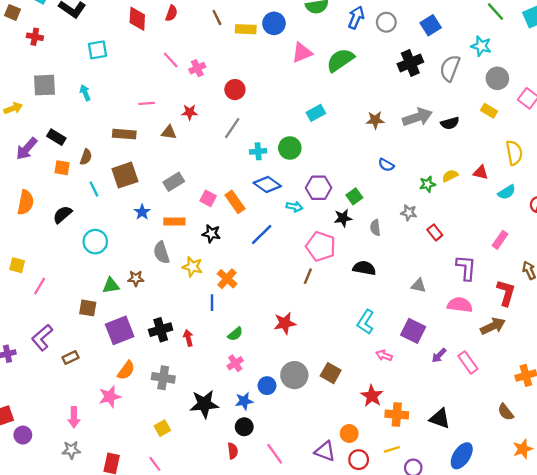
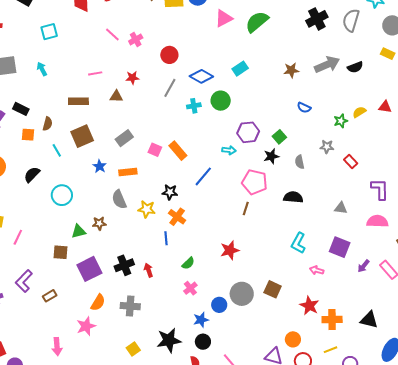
blue diamond: (267, 184) -> (201, 76), moved
black star: (211, 234) -> (170, 192), moved
black star: (204, 404) -> (169, 340), moved

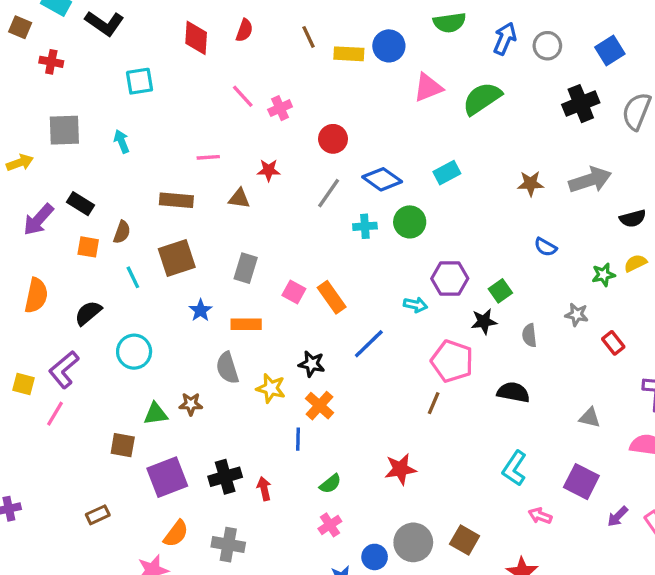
black semicircle: (355, 67) -> (633, 218), moved
gray rectangle: (124, 138) -> (246, 268), turned -42
purple L-shape: (24, 281) -> (64, 370), moved

